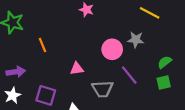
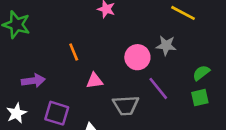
orange line: (43, 45) -> (74, 52), moved
purple arrow: (16, 72) -> (33, 81), moved

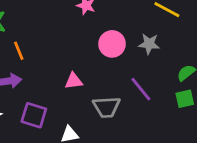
orange line: (74, 52) -> (19, 51), moved
pink circle: (137, 57) -> (112, 44), moved

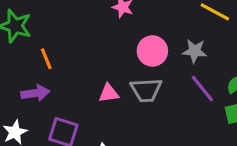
purple line: (141, 89) -> (202, 88), moved
gray trapezoid: (107, 107) -> (146, 90), moved

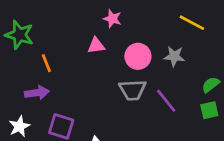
purple line: (202, 88) -> (166, 101), moved
pink triangle: (109, 93) -> (96, 46), moved

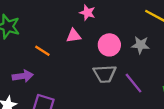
orange line: (46, 63) -> (42, 51), moved, turned -35

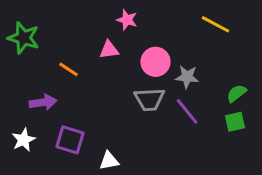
gray star: (140, 45) -> (187, 77), moved

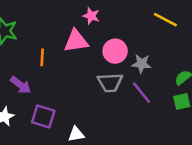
pink triangle: (109, 50) -> (76, 41), size x1.5
orange line: (68, 69) -> (42, 57), turned 60
purple arrow: (43, 102) -> (21, 85), turned 45

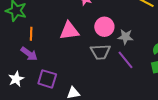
pink triangle: (76, 41) -> (69, 31), moved
orange line: (42, 57) -> (31, 34), moved

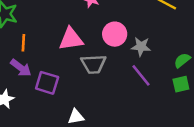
gray trapezoid: (100, 52) -> (93, 64), moved
purple square: (47, 79) -> (47, 83), moved

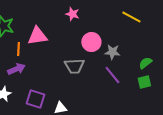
pink triangle: (71, 39) -> (37, 36), moved
purple arrow: (21, 68) -> (16, 69), turned -60
purple square: (47, 83) -> (35, 99), moved

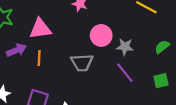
orange line: (18, 49) -> (39, 58), moved
green semicircle: (145, 63) -> (162, 47), moved
purple arrow: (16, 69) -> (16, 50), moved

